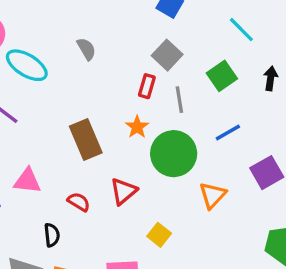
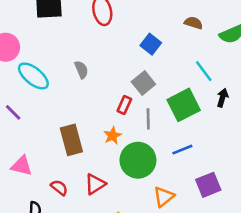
green square: (222, 76) -> (184, 105), size x1.4
black arrow: (271, 78) -> (222, 98), moved

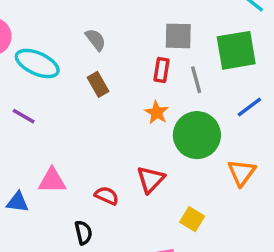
gray square: (143, 83) -> (178, 36), turned -35
green square: (184, 105) -> (236, 50), turned 32
brown rectangle: (71, 140) -> (98, 84), moved, size x0.6

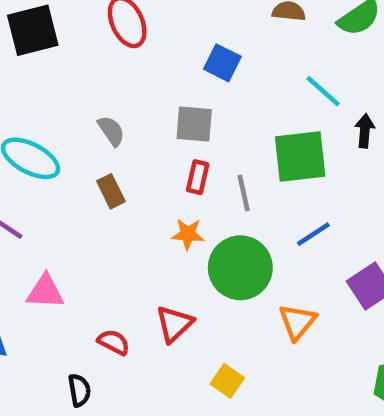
gray square: (178, 36) -> (194, 124), moved
orange star: (157, 112) -> (188, 234), turned -30
pink triangle: (52, 181) -> (45, 292), moved

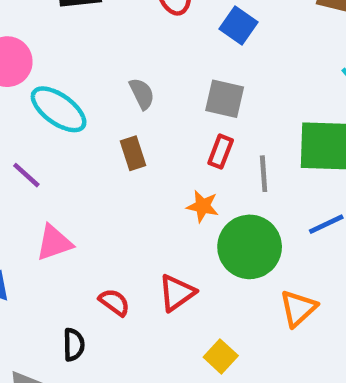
blue square: (222, 63) -> (239, 26), moved
pink triangle: (45, 292) -> (54, 243), turned -30

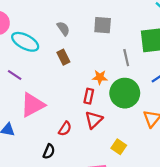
red rectangle: (221, 152) -> (89, 96), moved
pink triangle: (54, 243) -> (32, 105), size x1.4
red semicircle: (114, 302) -> (65, 129), turned 96
black semicircle: (74, 345) -> (49, 151), turned 32

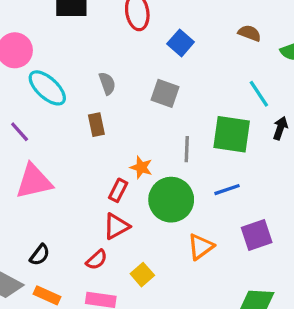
red semicircle: (65, 129) -> (97, 260), moved

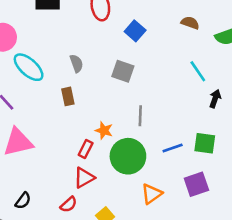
green square: (232, 134) -> (205, 143), moved, size x0.7

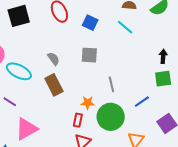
cyan line: (198, 71) -> (125, 27), moved
brown rectangle: (68, 96) -> (54, 85), size x1.5
green square: (205, 143) -> (163, 79), moved

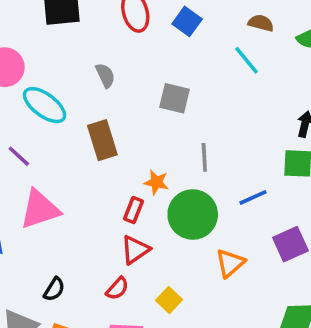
blue square: (90, 23) -> (187, 21), moved
gray semicircle: (54, 59) -> (105, 75), moved

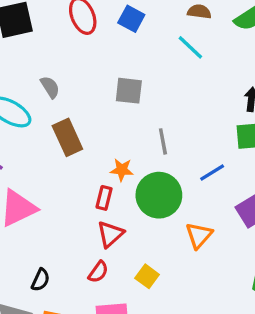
gray semicircle: (105, 75) -> (50, 87), moved

